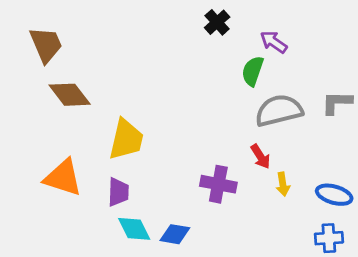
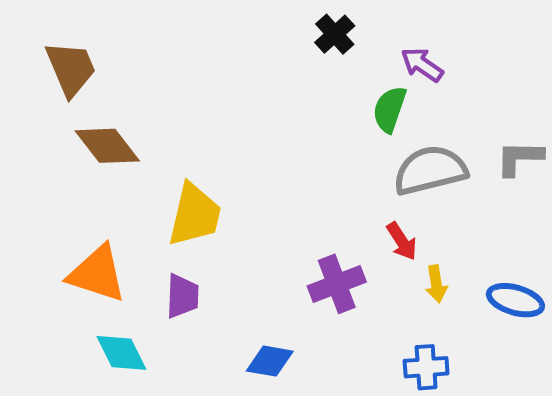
purple cross: (218, 184) -> (337, 284), turned -32
cyan diamond: (134, 229) -> (121, 353), moved
blue cross: (329, 238) -> (426, 367), moved

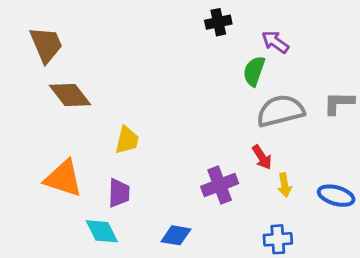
black cross: (335, 34) -> (218, 22), turned 30
yellow trapezoid: (195, 215) -> (127, 140), size x0.7
cyan diamond: (121, 353) -> (102, 231), moved

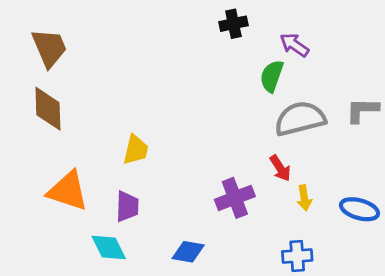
brown diamond: (70, 95) -> (48, 109), moved, turned 36

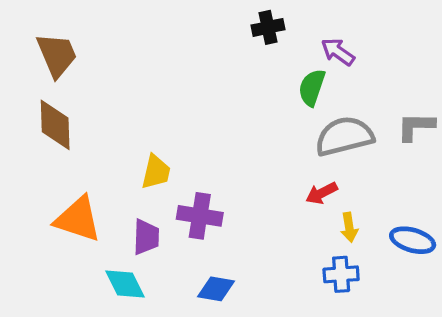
red arrow: (280, 168) -> (322, 193), turned 96
purple cross: (235, 198) -> (200, 216), moved, turned 30
blue cross: (297, 256) -> (341, 274), moved

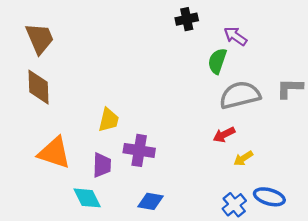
yellow arrow: (349, 227) -> (243, 158), turned 66
blue ellipse: (413, 240) -> (269, 197), moved
blue cross: (341, 274) -> (234, 205), moved, turned -35

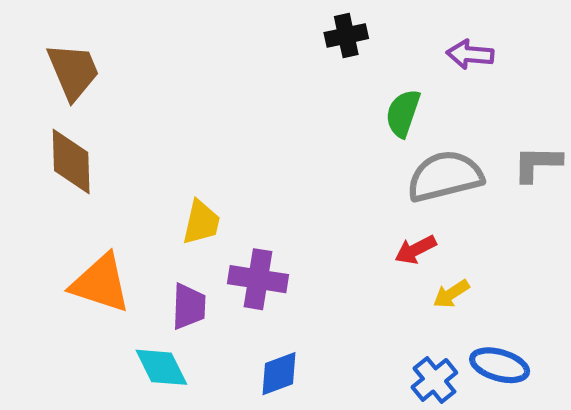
purple arrow: (235, 36) -> (470, 54), moved, turned -30
blue diamond: (151, 201) -> (279, 374), turned -30

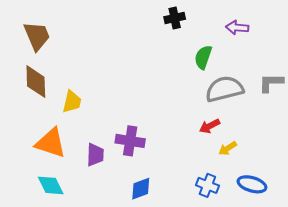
yellow trapezoid: (201, 222) -> (72, 102), moved
cyan diamond: (161, 367) -> (51, 185), moved
blue cross: (434, 380) -> (207, 185), moved, turned -30

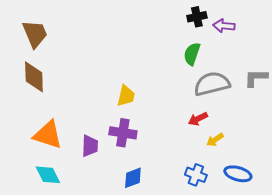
black cross: (175, 18) -> (197, 17), moved
yellow trapezoid: (72, 102) -> (126, 96), moved

